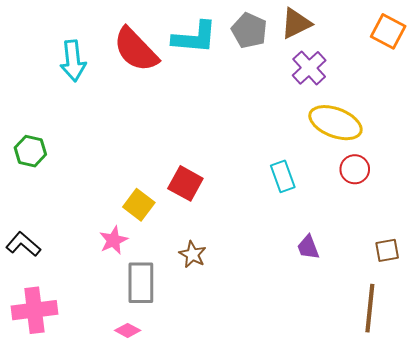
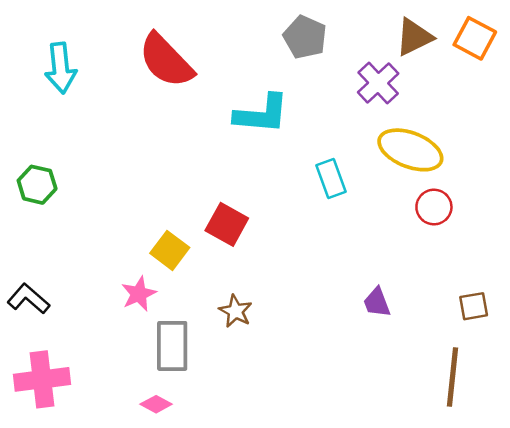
brown triangle: (296, 23) -> (414, 37), moved
cyan L-shape: (195, 38) -> (262, 114), moved
cyan arrow: (73, 61) -> (61, 68), moved
cyan rectangle: (283, 176) -> (331, 178), moved

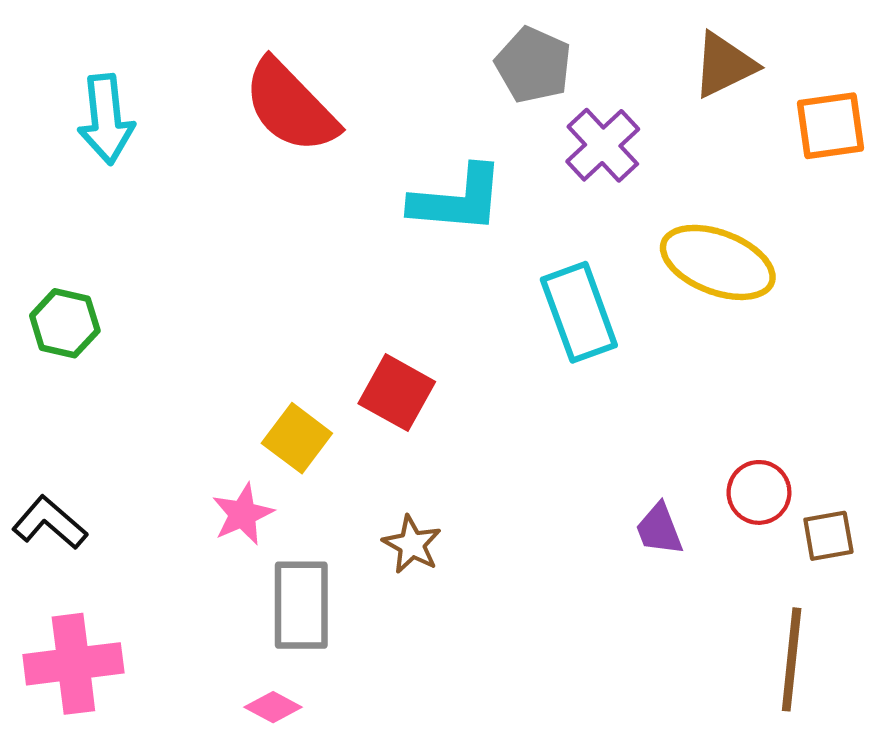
orange square: (475, 38) -> (831, 126), moved, turned -36
purple cross: (378, 83) -> (603, 145), moved
cyan rectangle: (331, 178) -> (579, 312), size x1.4
red circle: (434, 207) -> (759, 492), moved

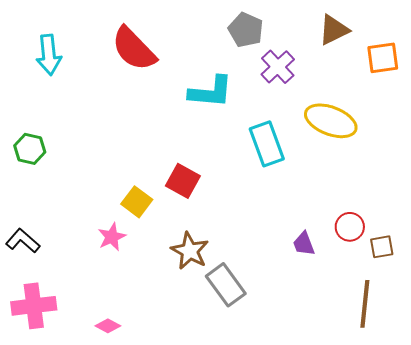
brown star: (412, 544) -> (190, 251), size x1.4
gray rectangle: (301, 605) -> (226, 285), moved, turned -36
pink diamond: (273, 707) -> (108, 326), moved

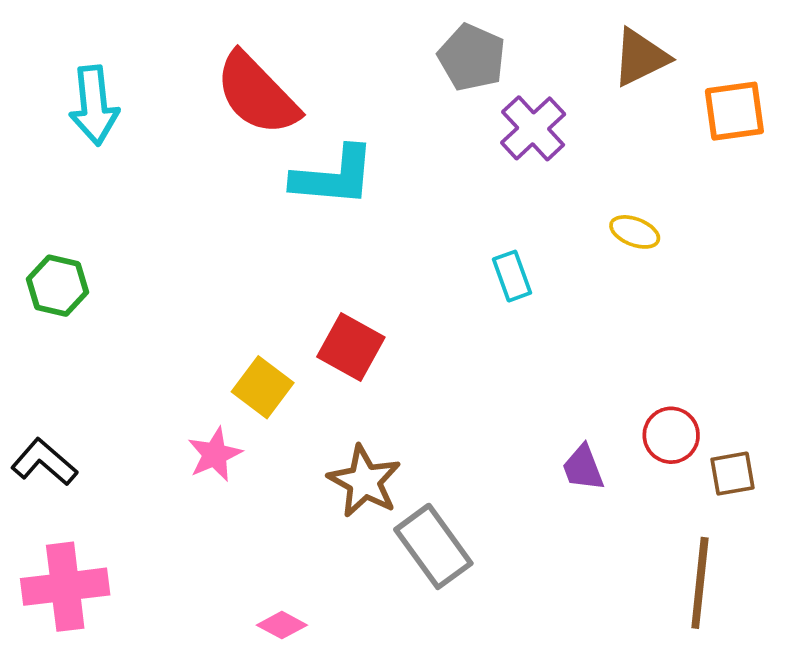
cyan L-shape: (211, 92) -> (334, 176), moved
yellow ellipse: (331, 121) -> (635, 232), size x0.5
cyan rectangle: (267, 144) -> (512, 276), size x0.6
pink diamond: (108, 326) -> (282, 625), moved

